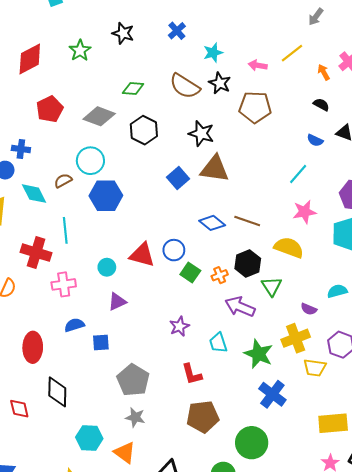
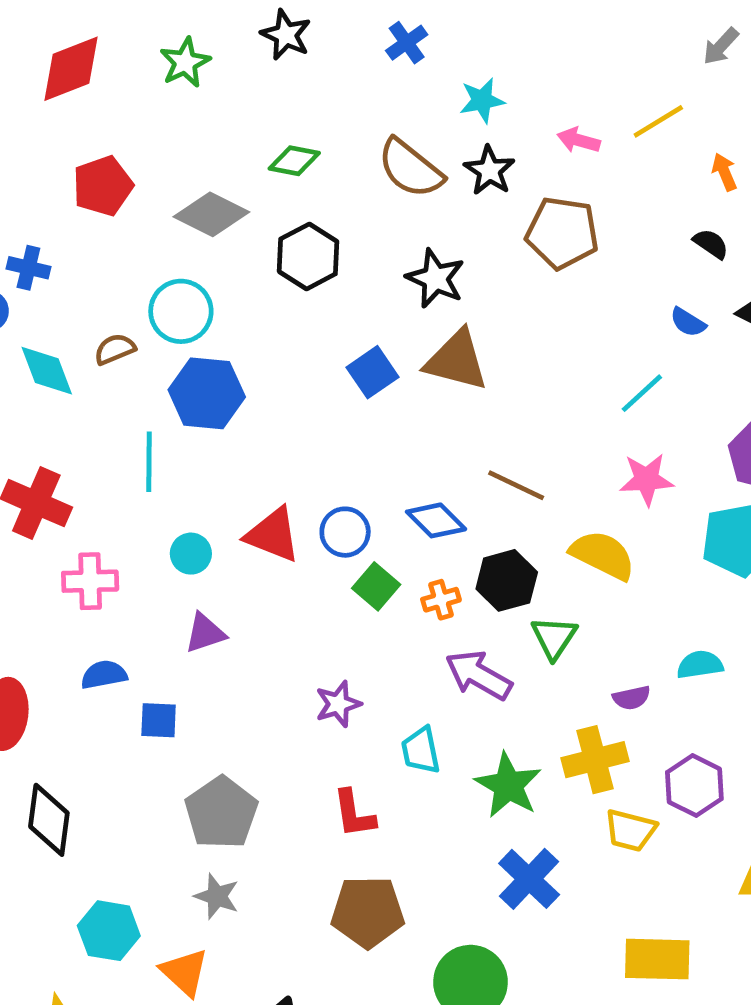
blue diamond: (212, 223) -> (436, 520), moved
cyan line: (65, 230) -> (149, 462), moved
purple semicircle: (309, 309) -> (632, 698), turned -42

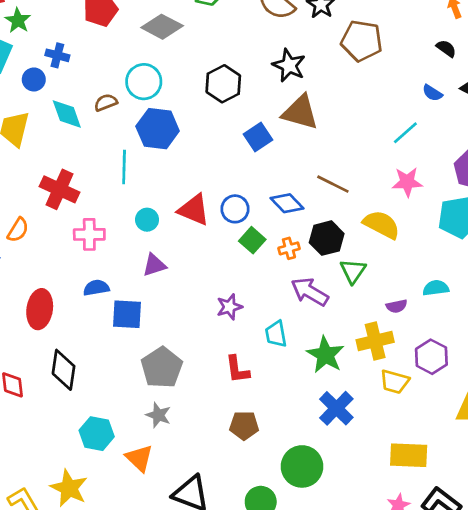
black hexagon: (308, 256) -> (223, 84), moved
blue square: (372, 372) -> (258, 137), moved
blue square: (159, 720) -> (127, 314), size x1.4
brown pentagon: (368, 912) -> (244, 425), size x0.7

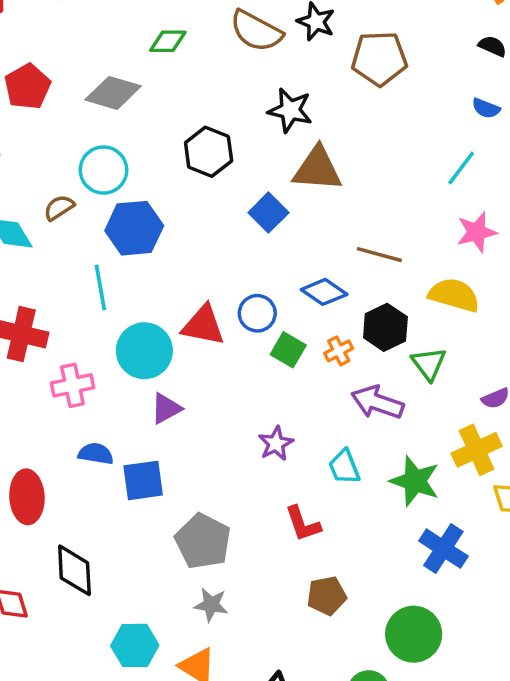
cyan circle: (147, 220) -> (144, 351), size x1.8
blue semicircle: (96, 288) -> (96, 454), turned 30

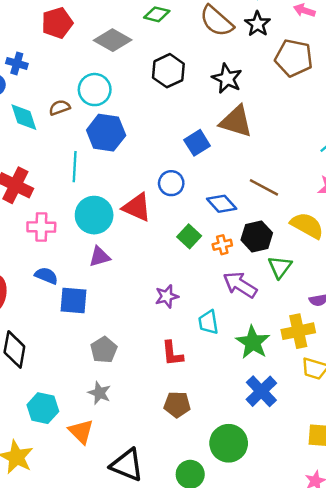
black hexagon: (209, 152) -> (168, 71), moved
blue circle: (257, 313) -> (171, 183), moved
gray pentagon: (203, 541) -> (104, 350), size x0.7

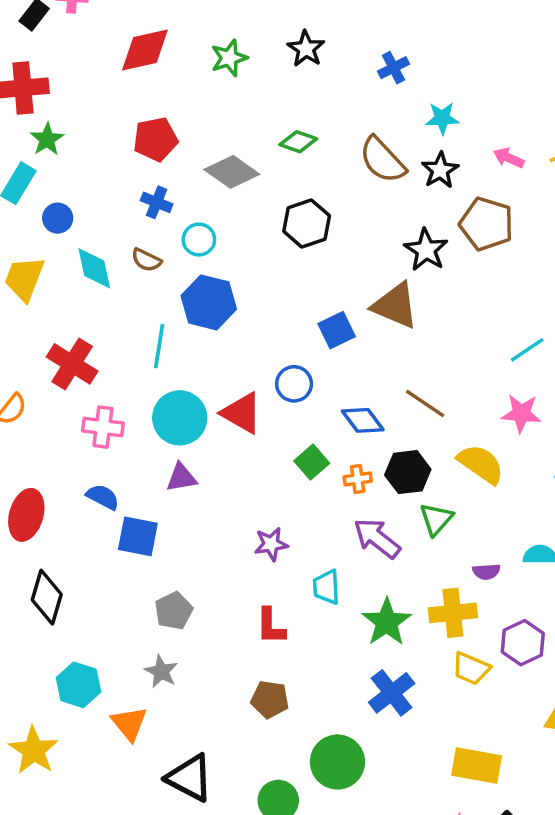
blue cross: (17, 63) -> (157, 202), moved
black star: (227, 79) -> (426, 250), moved
cyan circle: (95, 90) -> (199, 240), size x0.7
brown semicircle: (60, 108) -> (146, 260), turned -140

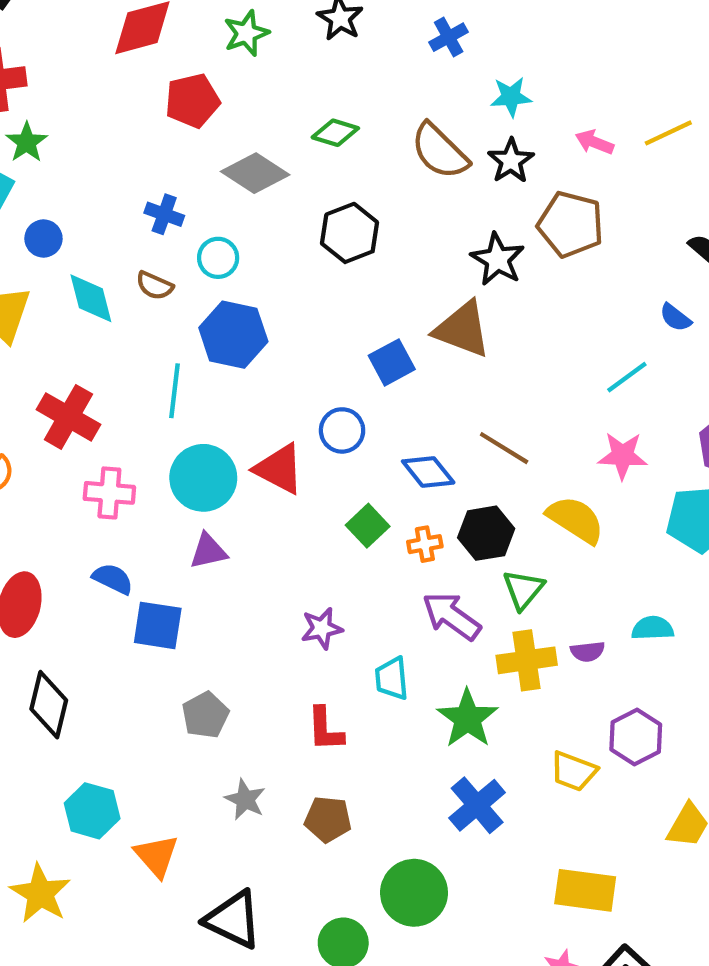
red pentagon: (155, 139) -> (192, 101), moved
yellow cross: (453, 613) -> (527, 660), moved
gray star: (161, 671) -> (245, 799), moved

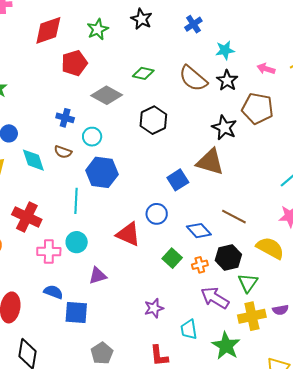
cyan circle: (203, 478) -> (77, 242), moved, size x0.7

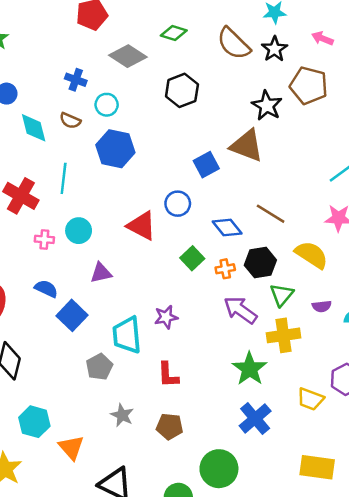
cyan line: (76, 201) -> (64, 178), moved
pink cross: (49, 252) -> (44, 239), size x0.7
purple semicircle: (280, 310) -> (322, 306), moved
blue square: (76, 312) -> (72, 315), turned 35
cyan trapezoid: (189, 329) -> (127, 335), moved, size x1.5

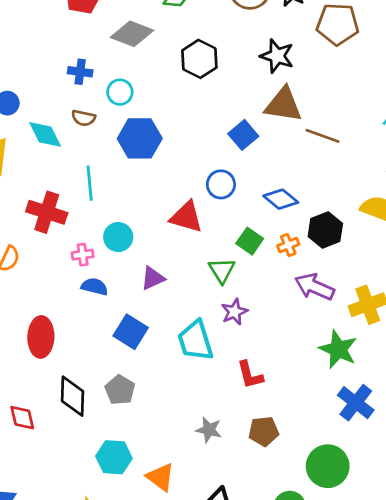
black star: (267, 106) -> (277, 56), moved
brown line: (271, 214) -> (323, 136), moved
blue semicircle: (46, 289) -> (95, 287), moved
green triangle: (282, 295) -> (222, 270), moved
gray pentagon: (99, 367) -> (120, 390), moved

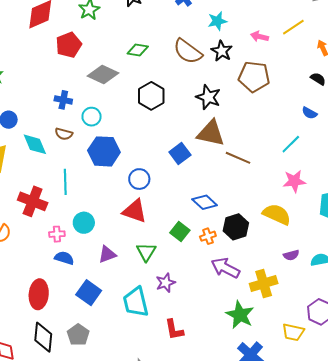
blue circle: (221, 184) -> (139, 179), moved
green triangle: (222, 270) -> (146, 252), moved
red ellipse: (41, 337) -> (39, 294), moved

